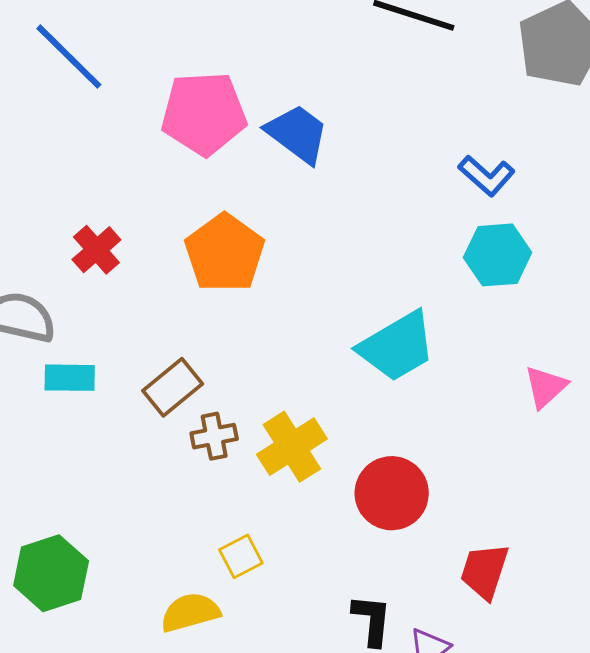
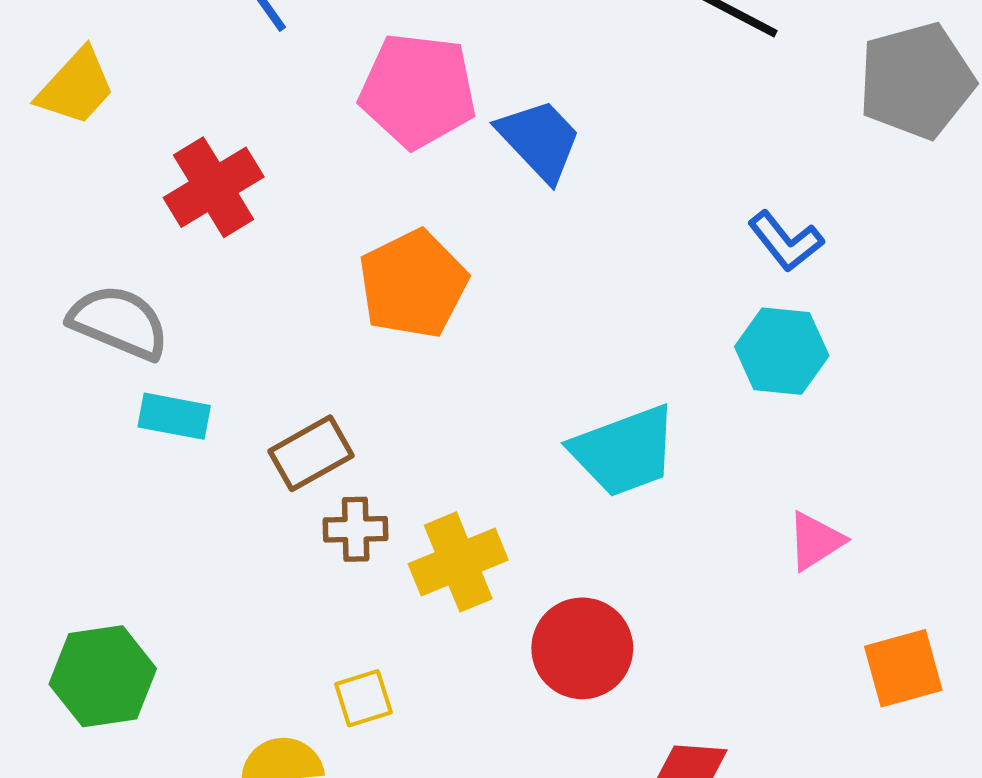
red cross: (96, 250) -> (214, 187), moved, size x1.4

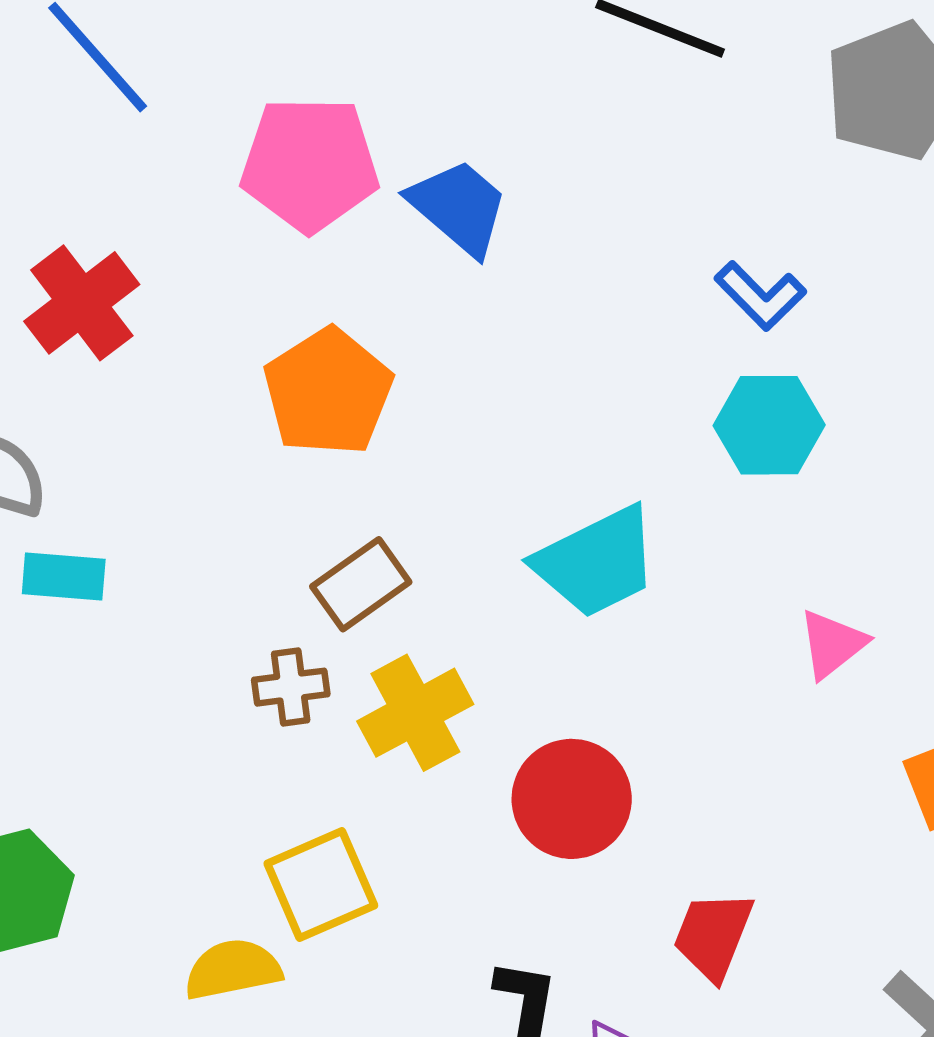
brown rectangle: (311, 453) -> (361, 584), moved
yellow square: (363, 698) -> (321, 884), size x1.6

